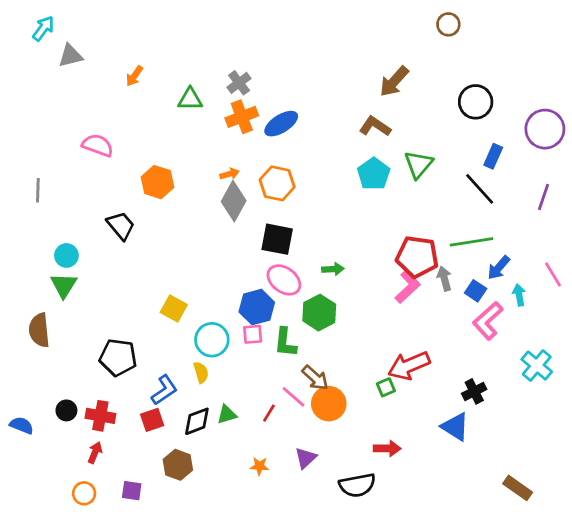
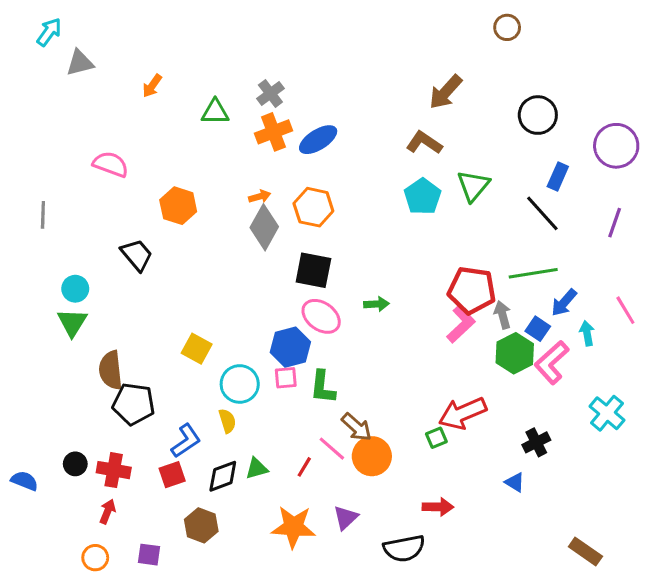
green hexagon: (319, 313) -> (515, 353), moved
brown semicircle: (39, 330) -> (111, 370), moved
blue triangle: (455, 427) -> (515, 482), size x0.6
orange star: (259, 466) -> (293, 527), size x2.0

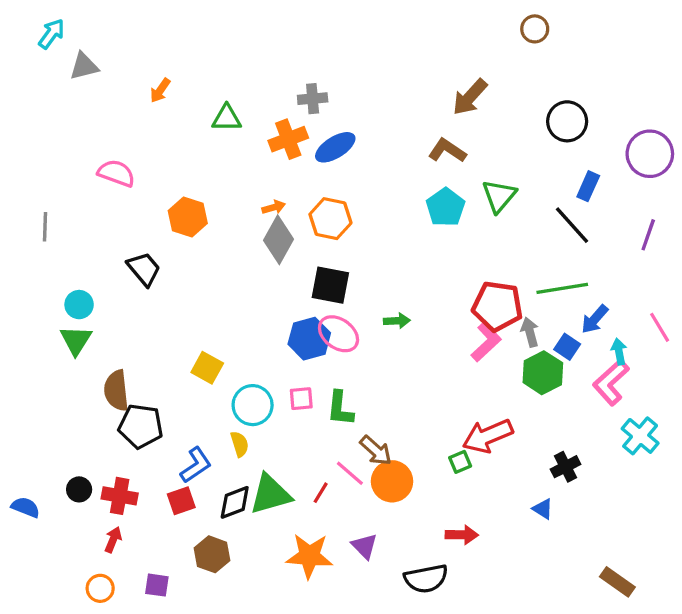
gray cross: (270, 94) -> (313, 99), moved, turned 32
blue hexagon: (290, 347) -> (309, 339), moved
pink L-shape: (552, 362) -> (611, 382), moved
green triangle: (257, 469) -> (270, 494), size x1.8
purple triangle: (346, 518) -> (364, 546), turned -32

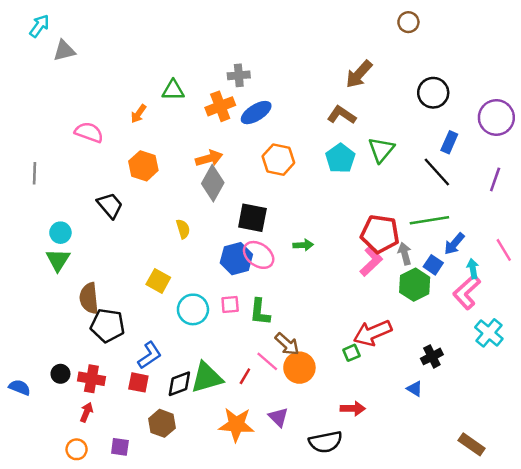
orange arrow: (160, 91) -> (138, 114), moved
orange arrow: (274, 207) -> (209, 158), size x1.5
orange hexagon: (330, 219) -> (278, 160), moved
yellow semicircle: (240, 444) -> (183, 229), moved
red square: (181, 501) -> (138, 382), turned 30

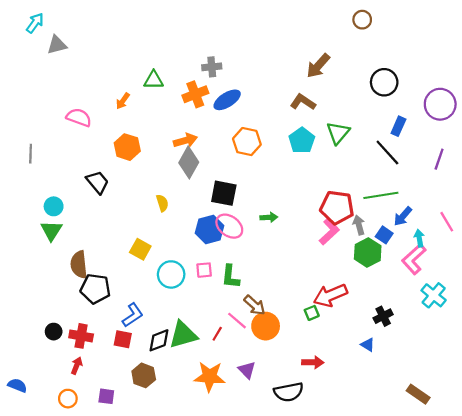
blue semicircle: (20, 387) -> (17, 385), moved

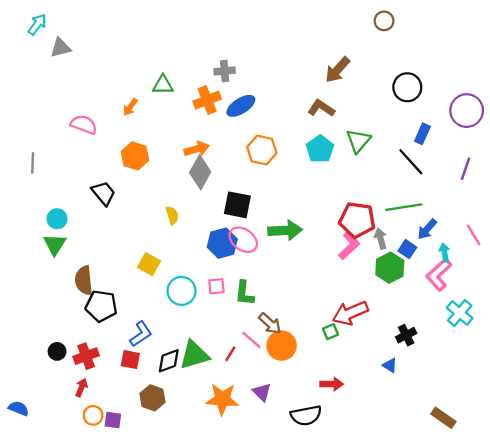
green arrow: (269, 217) -> (285, 230), size x1.8
red cross: (81, 336) -> (86, 356), turned -30
orange circle: (68, 399) -> (93, 415), moved

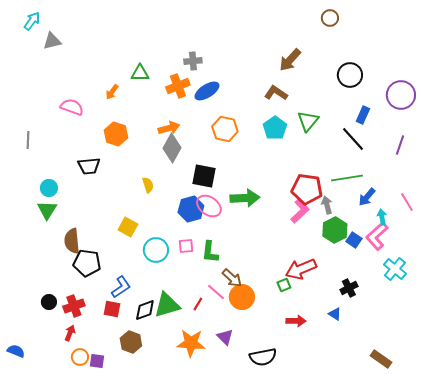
black trapezoid: (104, 193) -> (89, 166), turned 125
blue square: (407, 249) -> (354, 240), moved
red arrow: (332, 384) -> (296, 321), moved

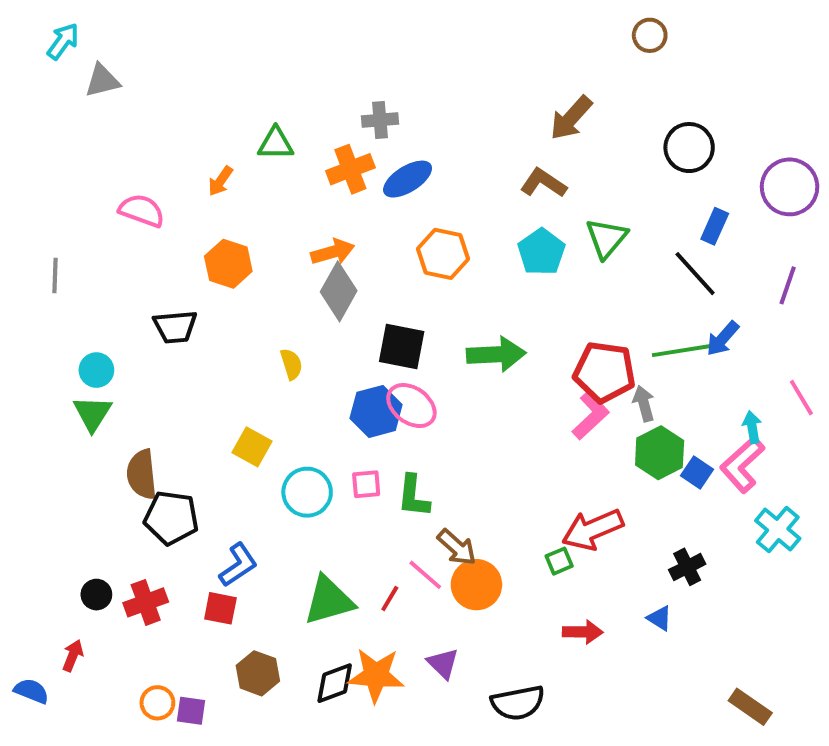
blue arrow: (367, 197) -> (723, 339), moved
green arrow: (245, 198) -> (496, 354), moved
black diamond: (145, 310) -> (335, 683), moved
red arrow: (70, 333) -> (73, 656), moved

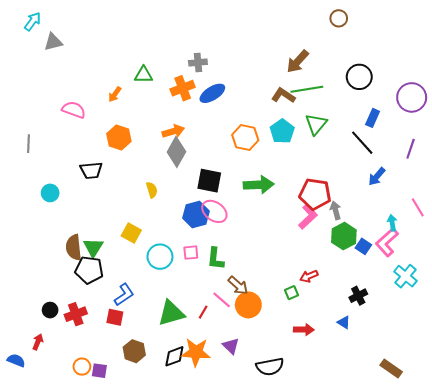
orange hexagon: (443, 254) -> (245, 137), moved
green line: (683, 350) -> (307, 89), moved
green triangle: (92, 413) -> (93, 247), moved
red arrow: (593, 530) -> (309, 276), size x0.6

